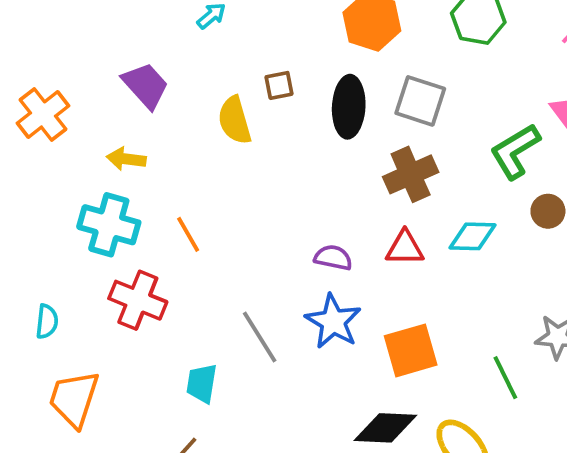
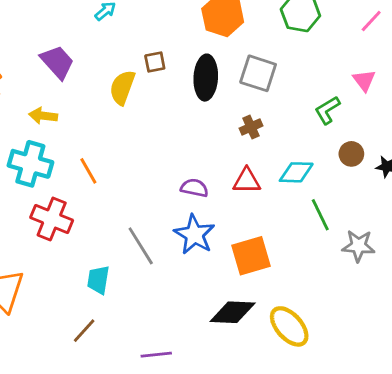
yellow semicircle: (235, 120) -> (122, 87), turned 36
green L-shape: (515, 151) -> (327, 110), size x0.7
brown cross: (411, 174) -> (251, 127), size x0.6
green line: (505, 378) -> (320, 215), moved

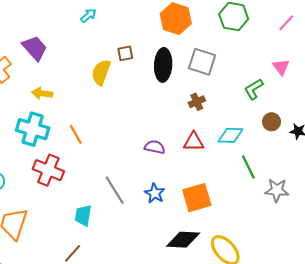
purple trapezoid: (57, 62) -> (35, 48), moved
blue star: (194, 235) -> (155, 193), moved, size x0.7

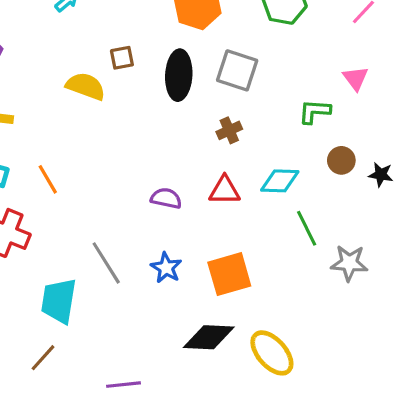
yellow semicircle: (101, 72) -> (86, 86), turned 90
green L-shape: (254, 89) -> (315, 111), turned 35
cyan trapezoid: (83, 215) -> (59, 301), size x1.4

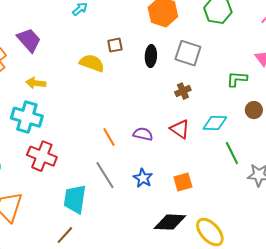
black ellipse: (179, 75) -> (151, 56), size x0.7
orange line: (48, 179) -> (109, 137), moved
red triangle: (225, 190) -> (180, 129), turned 35
orange square: (229, 274) -> (183, 182), size x0.7

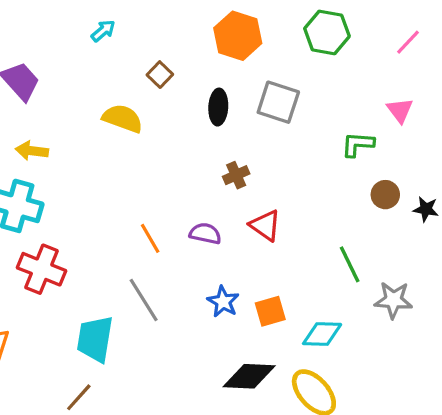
brown square: (115, 45) -> (160, 75), moved, turned -35
brown cross: (183, 91) -> (236, 175), moved
cyan diamond: (215, 123) -> (322, 334), moved
blue star: (143, 178) -> (223, 302), moved

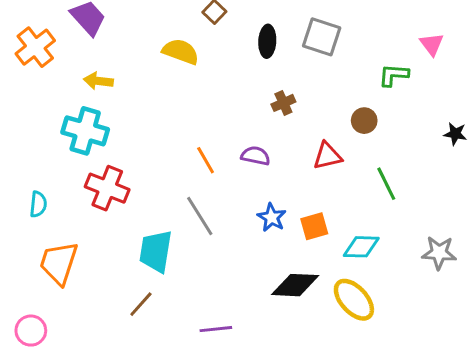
brown circle: (385, 195) -> (364, 121), moved
red triangle: (265, 225) -> (327, 156), moved, turned -48
gray star: (393, 300) -> (439, 253), moved

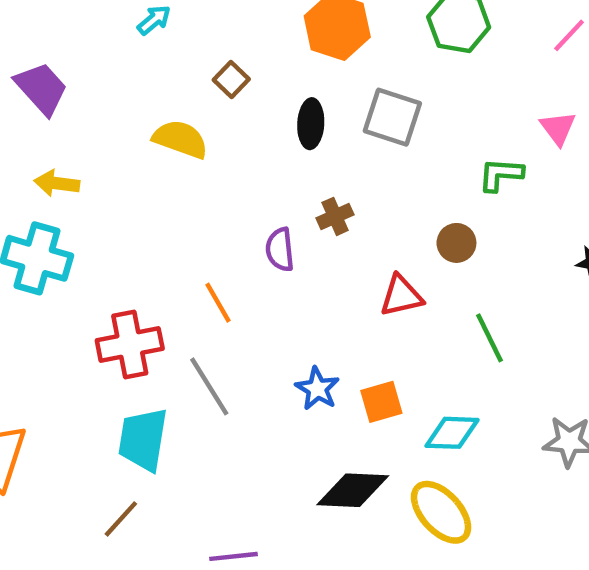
purple semicircle: (256, 156) -> (280, 250), moved, turned -108
red cross: (107, 188) -> (130, 344), moved, turned -33

